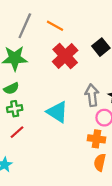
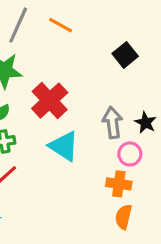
red cross: (65, 56) -> (50, 101), moved

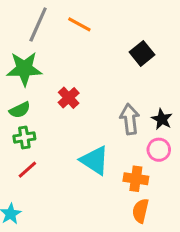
red cross: (50, 101) -> (69, 98), size x0.6
cyan triangle: (64, 146) -> (95, 160), moved
pink circle: (130, 154) -> (159, 150), moved

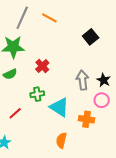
green cross: (24, 137) -> (37, 94), moved
orange semicircle: (140, 211) -> (61, 140), moved

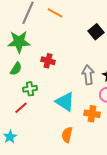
red cross: (42, 66) -> (48, 61), turned -32
green semicircle: (10, 74) -> (16, 69), turned -32
green cross: (37, 94) -> (30, 89), moved

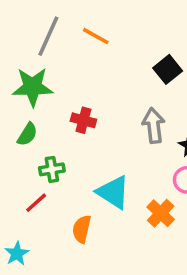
gray arrow: (88, 75) -> (154, 126), moved
orange cross: (92, 114) -> (161, 213), turned 35
orange semicircle: (67, 135) -> (82, 229), moved

